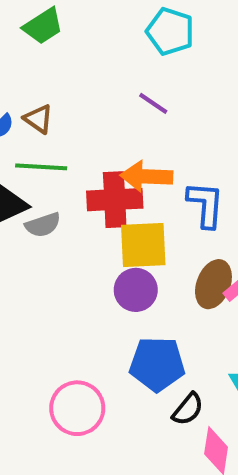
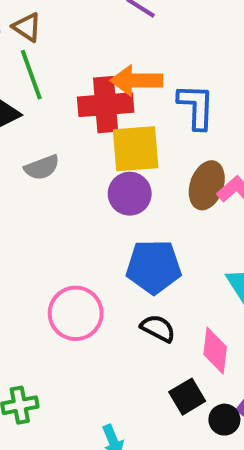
green line: (41, 167) -> (31, 75), turned 69
gray semicircle: (43, 225) -> (42, 167), moved
black semicircle: (188, 409) -> (158, 328), moved, turned -100

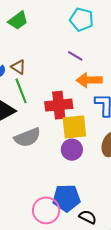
orange arrow: (136, 80) -> (89, 80), moved
gray semicircle: (42, 167) -> (27, 137), size x1.5
blue pentagon: (154, 267) -> (66, 198), moved

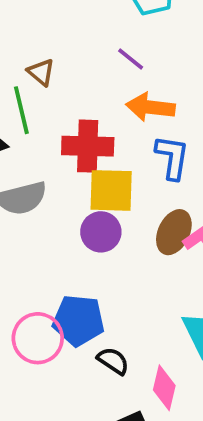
brown triangle: (18, 67) -> (41, 72), moved

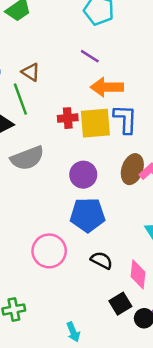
red cross: (88, 146) -> (68, 118), size x0.6
yellow square: (111, 190) -> (95, 123), moved
blue pentagon: (79, 320) -> (88, 215), moved

